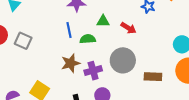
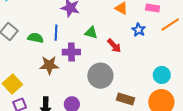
green semicircle: (88, 39) -> (36, 38), moved
purple cross: (93, 71) -> (71, 52), moved

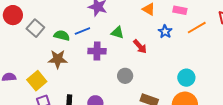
blue line: (56, 33) -> (82, 31), turned 63
brown star: (49, 65) -> (58, 59), moved
gray circle: (100, 76) -> (125, 76), size x0.6

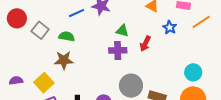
blue line: (82, 31) -> (77, 13), moved
red arrow: (140, 46) -> (145, 44), turned 70
purple cross: (97, 51) -> (118, 50), moved
gray circle: (125, 76) -> (131, 86), moved, size x1.5

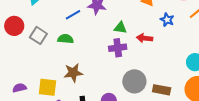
red arrow: (145, 44) -> (145, 38), turned 77
brown star: (64, 60) -> (73, 73), moved
yellow square: (44, 83) -> (48, 87), turned -36

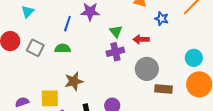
blue line: (73, 15) -> (67, 24), turned -35
green triangle: (120, 28) -> (116, 32), turned 48
gray circle: (134, 81) -> (147, 69), moved

